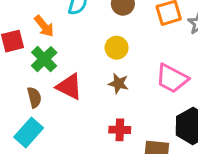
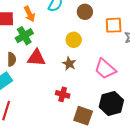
red triangle: (69, 87) -> (36, 58), turned -36

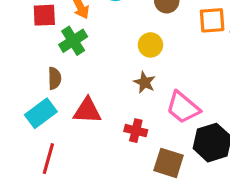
red triangle: (36, 58) -> (87, 111), moved
pink trapezoid: (105, 69) -> (183, 107), moved

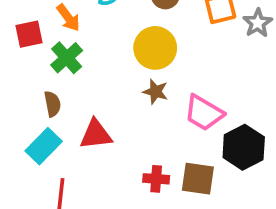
yellow circle: (150, 45) -> (155, 48), size x1.5
red cross: (136, 131) -> (156, 179), moved

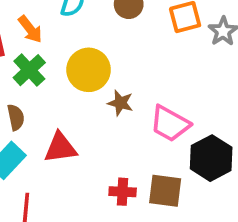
yellow circle: (155, 48) -> (89, 70), moved

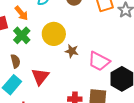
red triangle: (60, 148) -> (40, 77), turned -42

